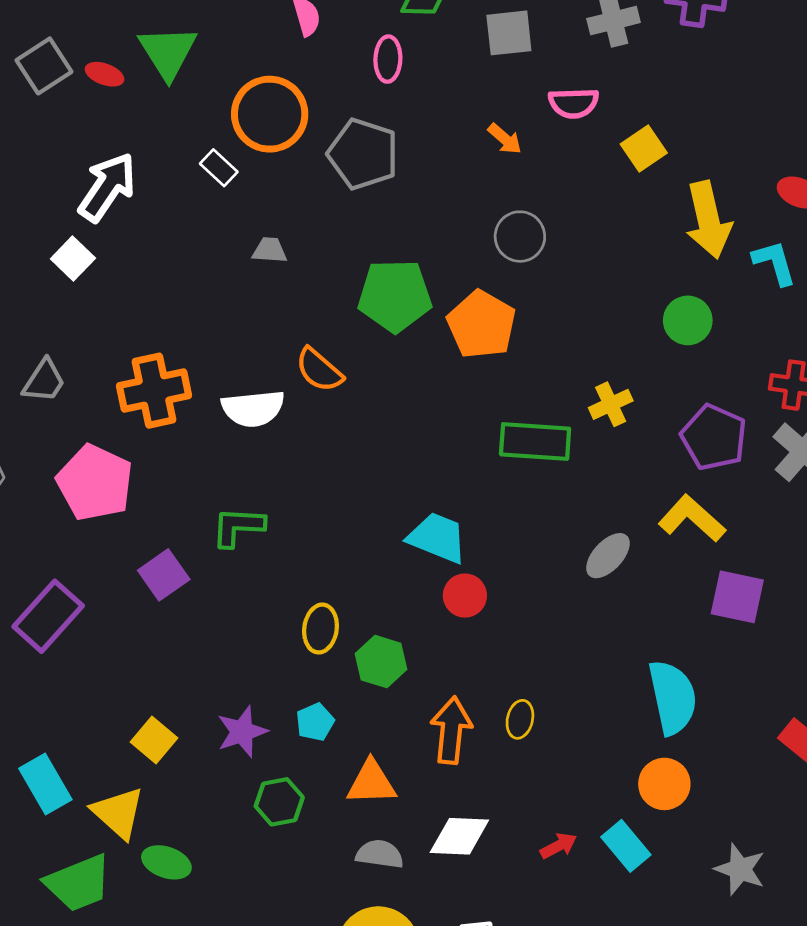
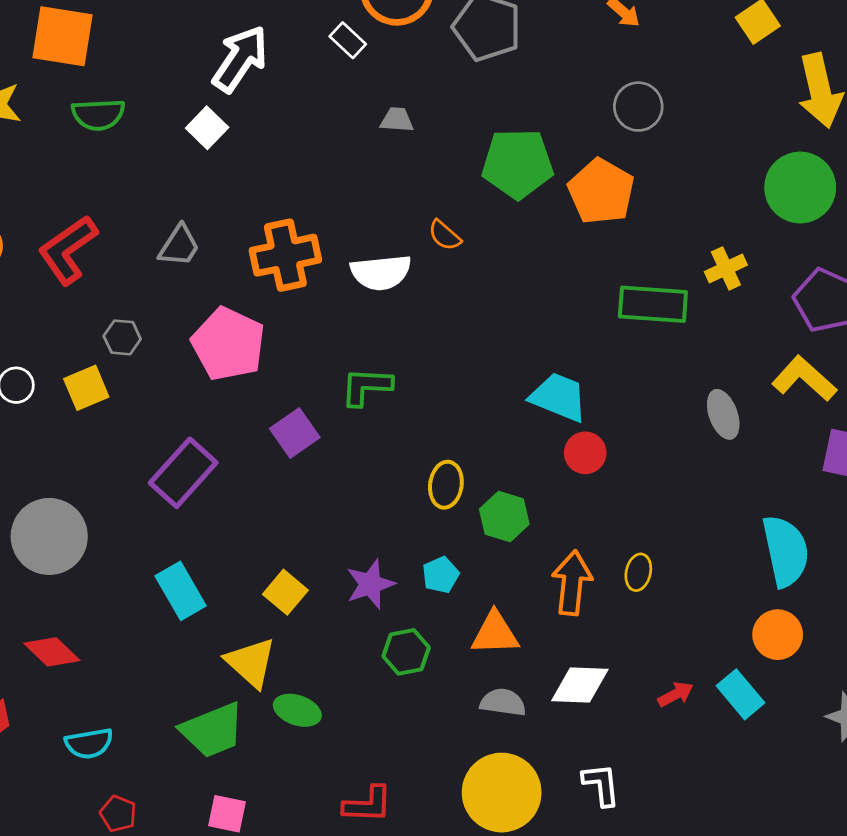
green circle: (688, 320) -> (800, 187), size x1.5
orange semicircle: (319, 370) -> (445, 235), size x0.7
gray ellipse: (608, 556) -> (723, 414), turned -63
cyan rectangle: (45, 784) -> (181, 591), moved

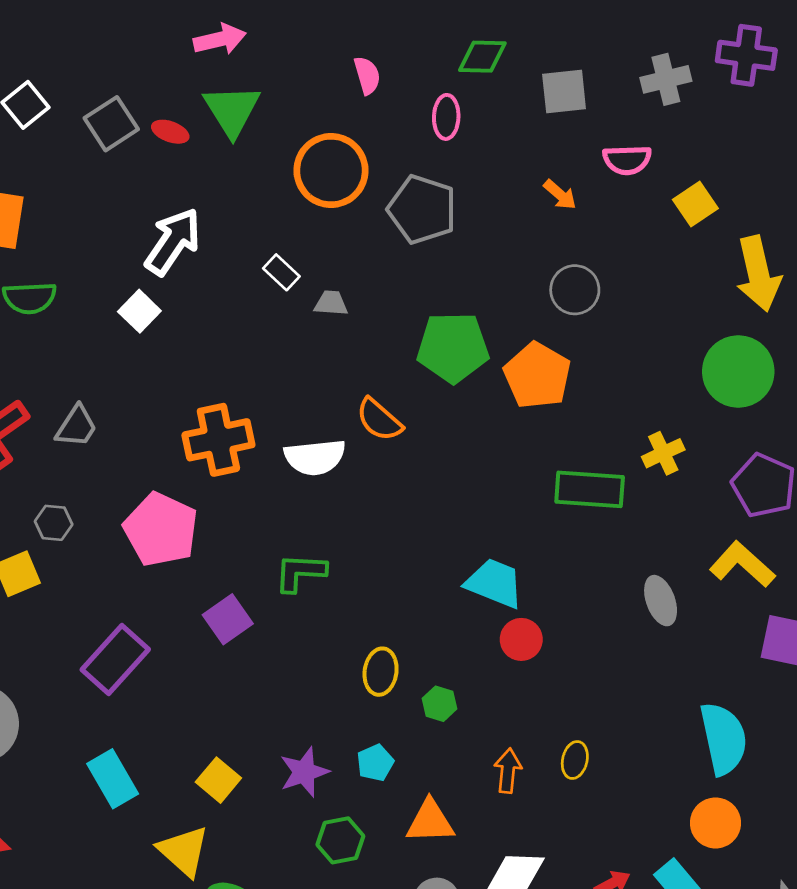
white rectangle: (348, 40) -> (281, 272), moved
orange semicircle: (445, 235) -> (379, 420), size x1.4
gray trapezoid: (179, 246) -> (76, 426), moved
green hexagon: (504, 517) -> (440, 704), size x0.7
orange arrow: (572, 583) -> (508, 771), size x0.7

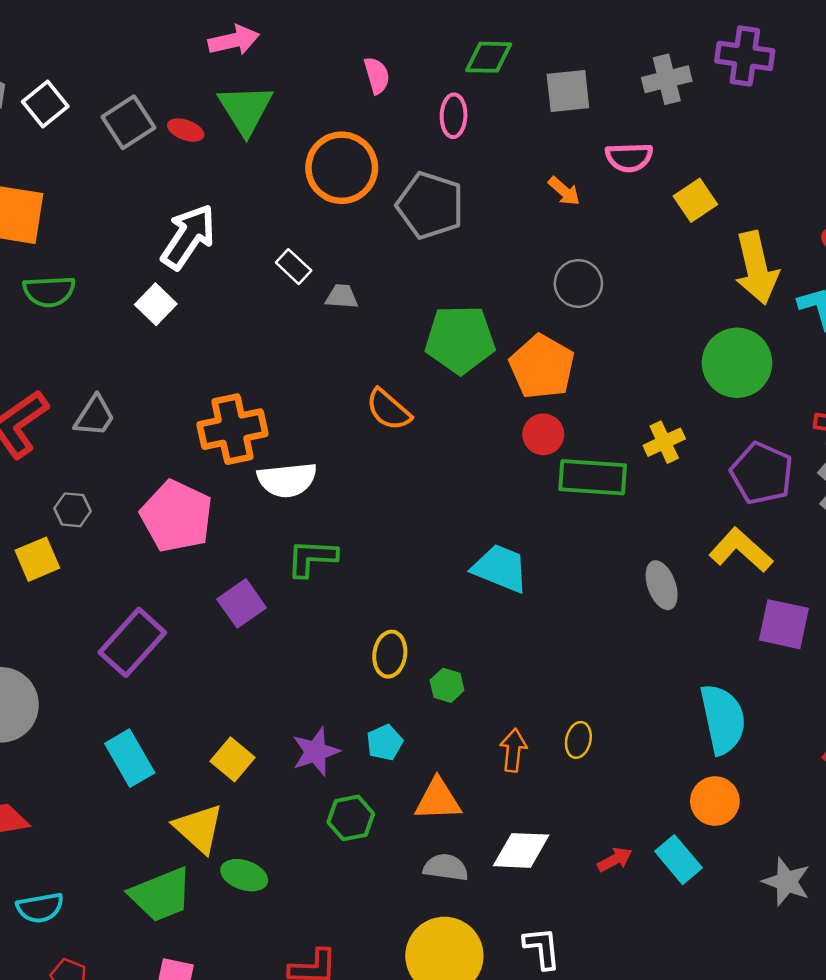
white semicircle: (315, 457) -> (287, 480), moved
red circle: (521, 639) -> (543, 434), moved

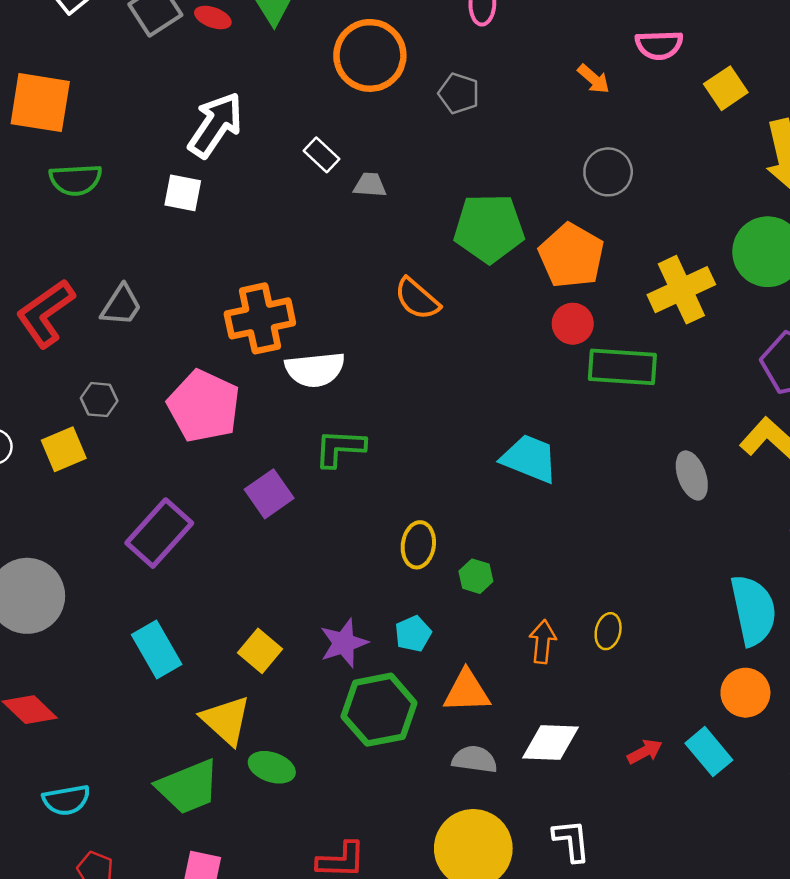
gray pentagon: (430, 205) -> (459, 93), size x0.6
white square: (156, 304) -> (183, 193), turned -33
yellow cross: (664, 442) -> (681, 290), moved, size x1.6
green hexagon: (351, 818) -> (379, 710), size x1.6

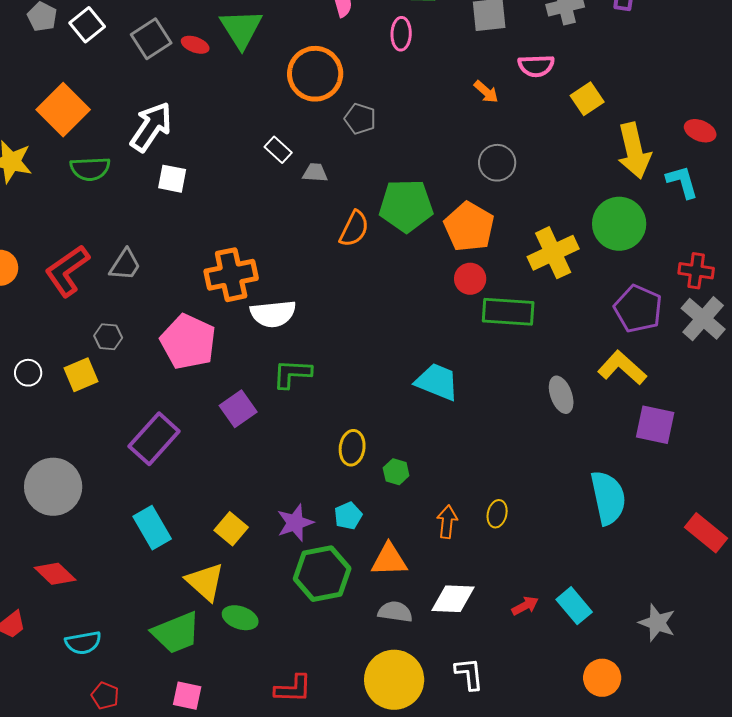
gray pentagon: (459, 93) -> (360, 119), moved
orange square: (40, 103) -> (63, 110), turned 36
white arrow: (215, 125) -> (151, 127), moved
orange semicircle: (417, 299) -> (354, 229), moved, turned -105
orange circle: (745, 693) -> (602, 678), moved

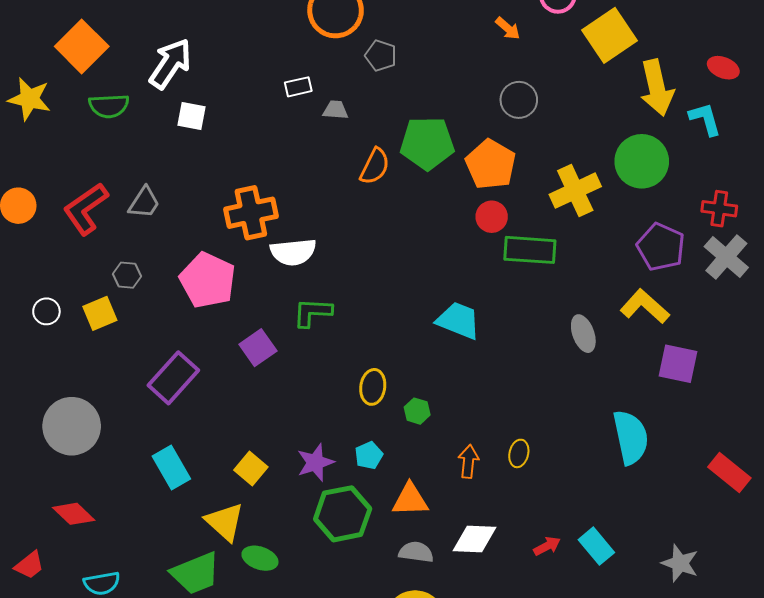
yellow square: (587, 99) -> (609, 35), size x1.6
white rectangle: (278, 150) -> (298, 87), turned -56

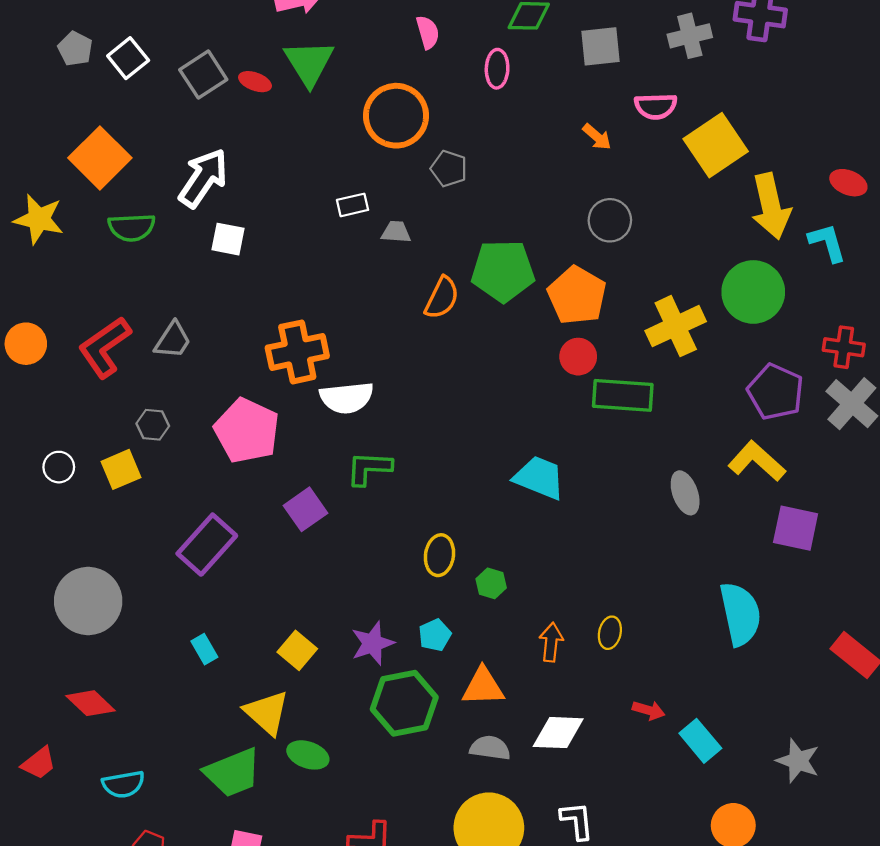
cyan rectangle: (171, 468) -> (204, 649), size x0.6
red arrow: (547, 546) -> (649, 710), moved, turned 44

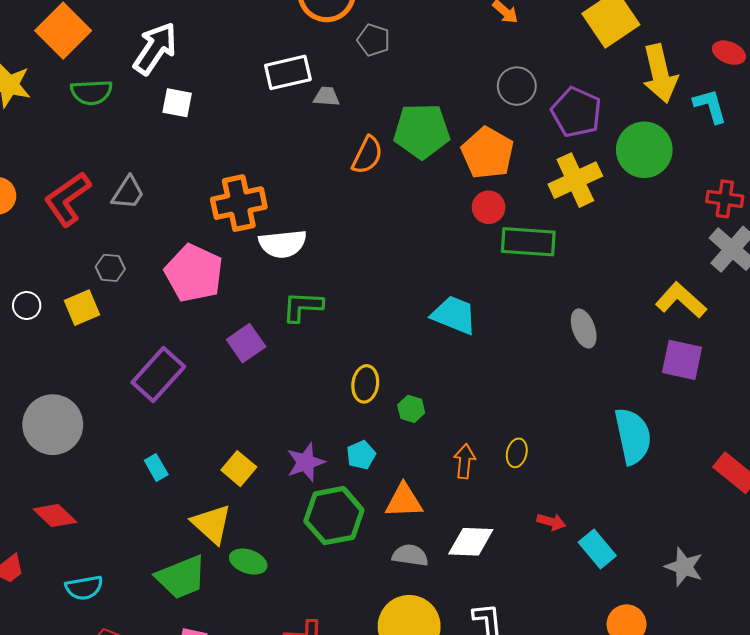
white rectangle: (353, 205) -> (288, 72), size x1.6
purple pentagon: (776, 392) -> (576, 112), moved
yellow L-shape: (757, 461) -> (681, 300), moved

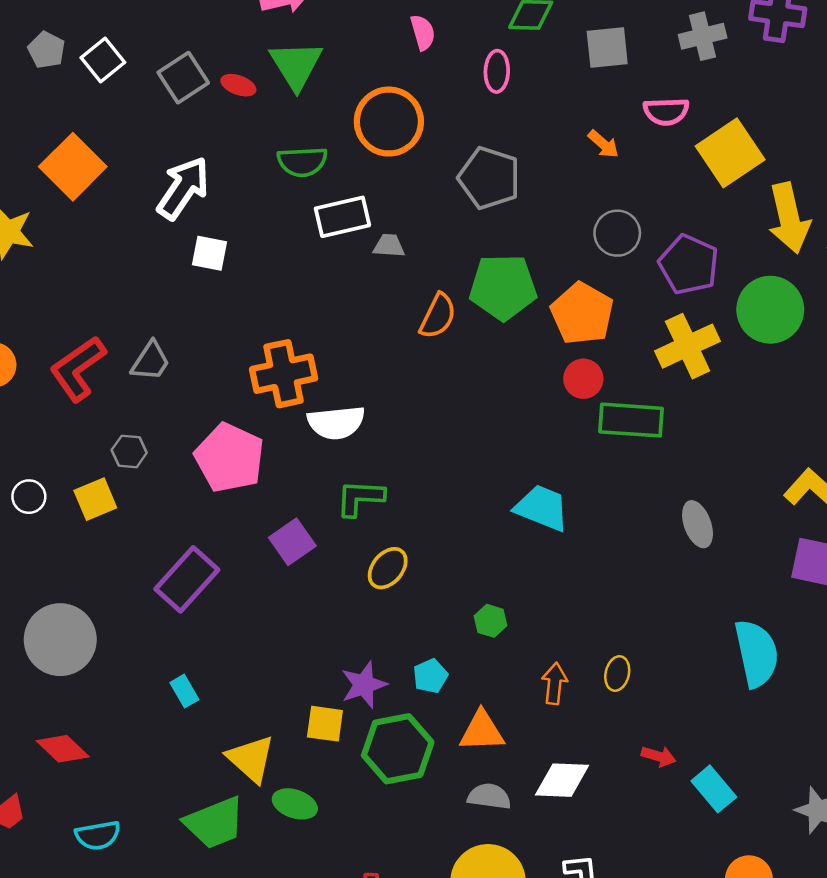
gray pentagon: (374, 40) -> (489, 178), moved, size x1.6
green semicircle: (91, 92) -> (302, 162), moved
yellow ellipse: (365, 384) -> (388, 568), moved, turned 32
yellow square: (239, 469) -> (325, 724), moved, turned -32

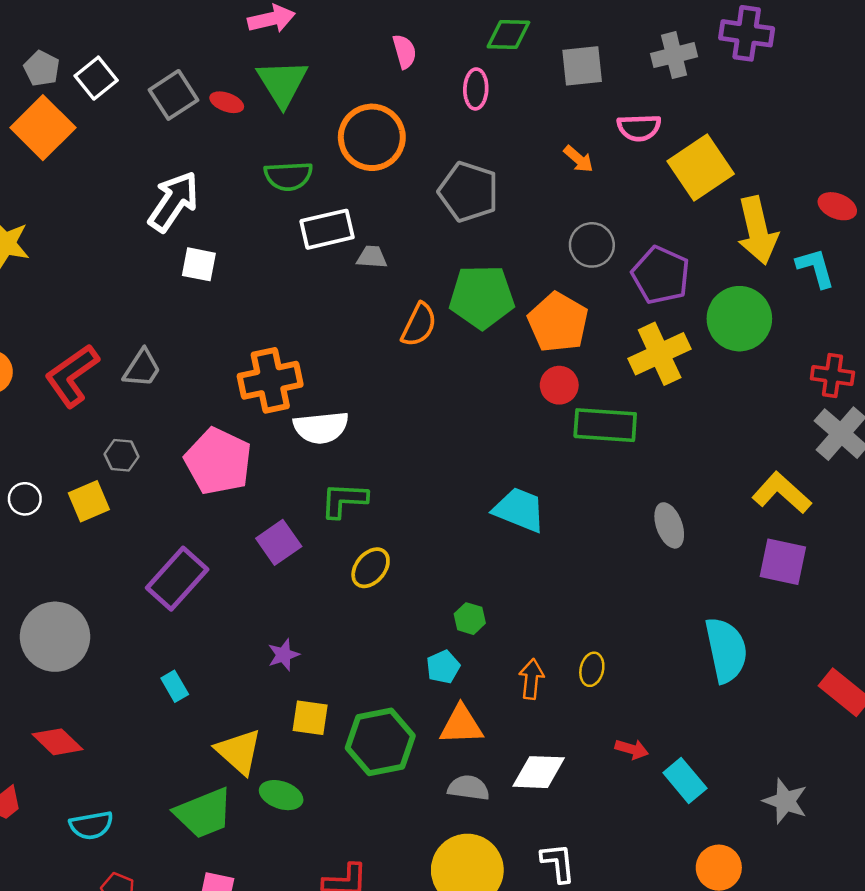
orange square: (73, 167) -> (43, 128), moved
cyan pentagon: (430, 676) -> (443, 667), moved
purple star: (364, 685) -> (284, 655), moved, size x0.7

